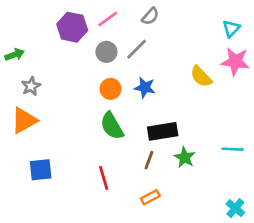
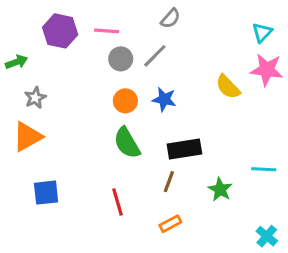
pink line: (108, 19) -> (107, 31), moved, turned 40
purple hexagon: (72, 27) -> (60, 31), moved
green star: (185, 157) -> (220, 189), moved

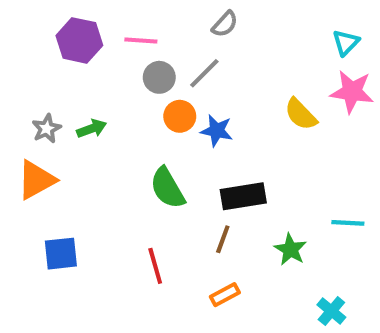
green arrow: (17, 62) -> (92, 129), moved
orange circle: (125, 101) -> (180, 116), moved
cyan cross: (267, 236) -> (331, 311), moved

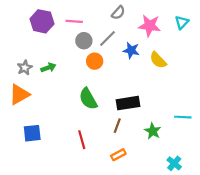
pink star: (352, 92) -> (149, 26), moved
blue star: (217, 131) -> (131, 50), moved

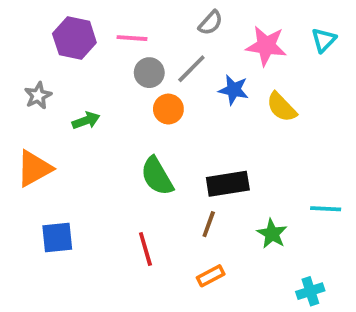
gray star: (25, 68) -> (38, 96), moved
cyan cross: (174, 163) -> (310, 291), turned 32

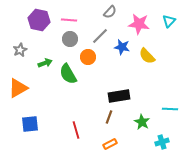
gray circle: (149, 73) -> (70, 39), moved
green semicircle: (157, 176) -> (68, 74), moved
cyan cross: (310, 291) -> (162, 142), moved

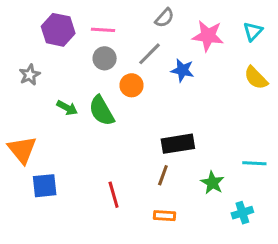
yellow semicircle: (147, 56) -> (256, 78), moved
green arrow: (45, 63) -> (67, 108), moved, turned 48
orange triangle: (18, 88) -> (22, 150), moved, turned -40
orange rectangle: (110, 144) -> (164, 216), turned 32

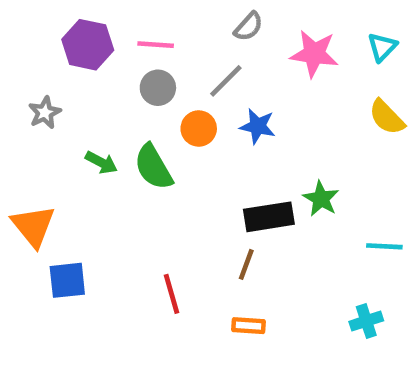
blue star: (182, 70) -> (258, 126), moved
green star: (212, 183) -> (321, 199), moved

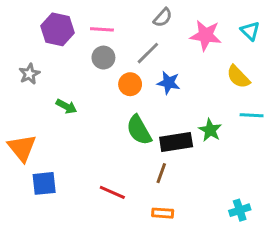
cyan triangle: (382, 47) -> (250, 31), turned -30
yellow semicircle: (387, 117) -> (238, 77), moved
green semicircle: (153, 167) -> (139, 130), moved
cyan line: (384, 246) -> (252, 115), moved
red line: (171, 294) -> (112, 192), turned -50

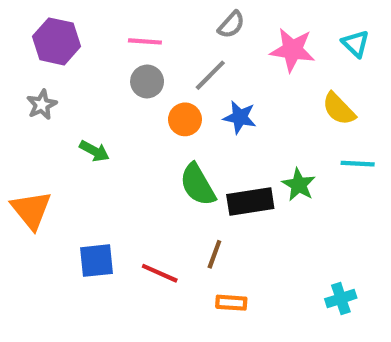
purple hexagon: (57, 29) -> (56, 41), moved
brown line: (161, 173) -> (214, 254), moved
blue square: (44, 183) -> (97, 261), moved

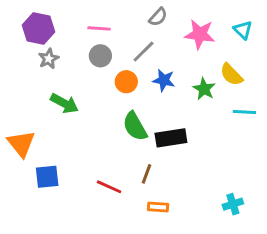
gray star: (42, 105) -> (49, 59), moved
green arrow: (94, 151) -> (64, 103), size x1.4
green star: (299, 185) -> (204, 89), moved
blue square: (97, 261) -> (47, 177), moved

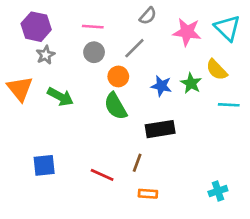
cyan triangle: (243, 30) -> (227, 28), size x1.5
blue star: (164, 80) -> (161, 86), moved
green semicircle: (135, 126) -> (116, 106), moved
orange triangle: (21, 144) -> (20, 89), moved

